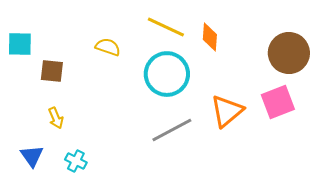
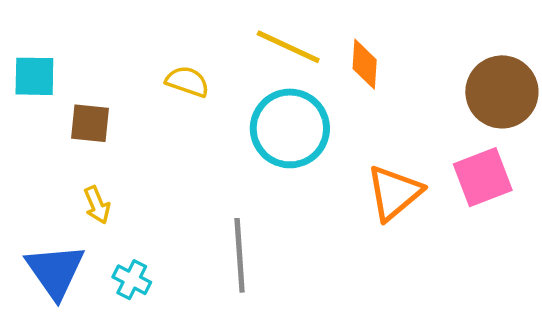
gray line: (172, 130) -> (240, 255), moved, turned -66
blue triangle: (32, 156) -> (55, 271), size x1.5

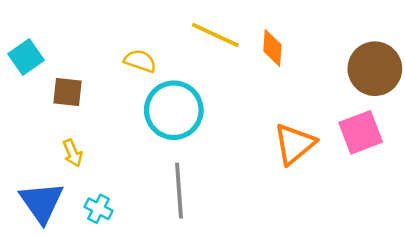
cyan square: (34, 76) -> (26, 57), turned -36
cyan circle: (290, 128) -> (174, 110), moved

